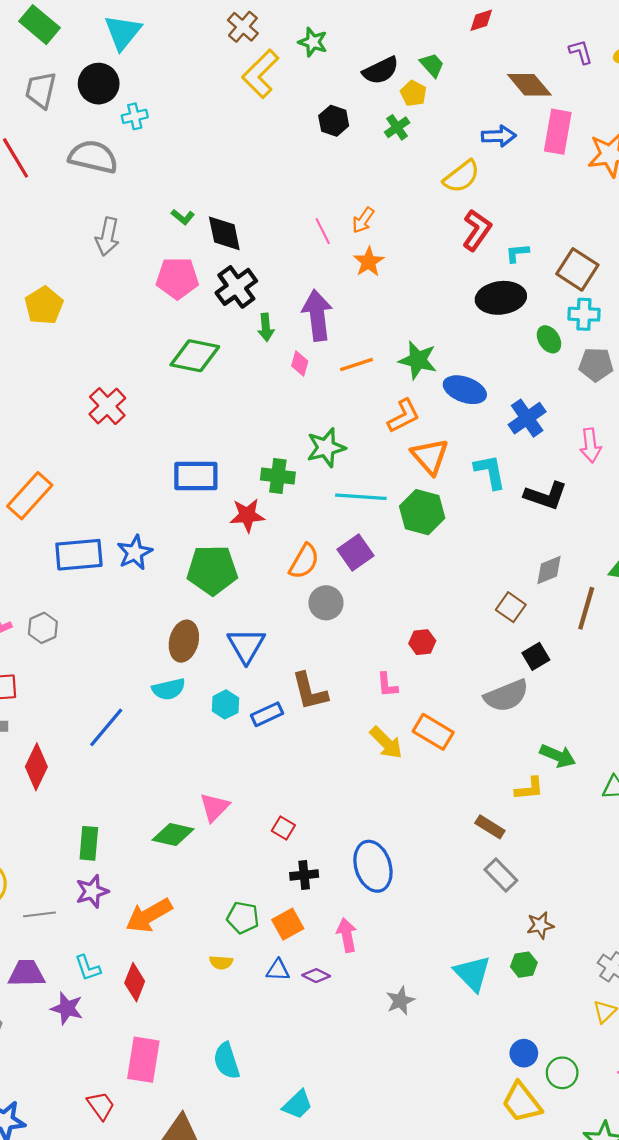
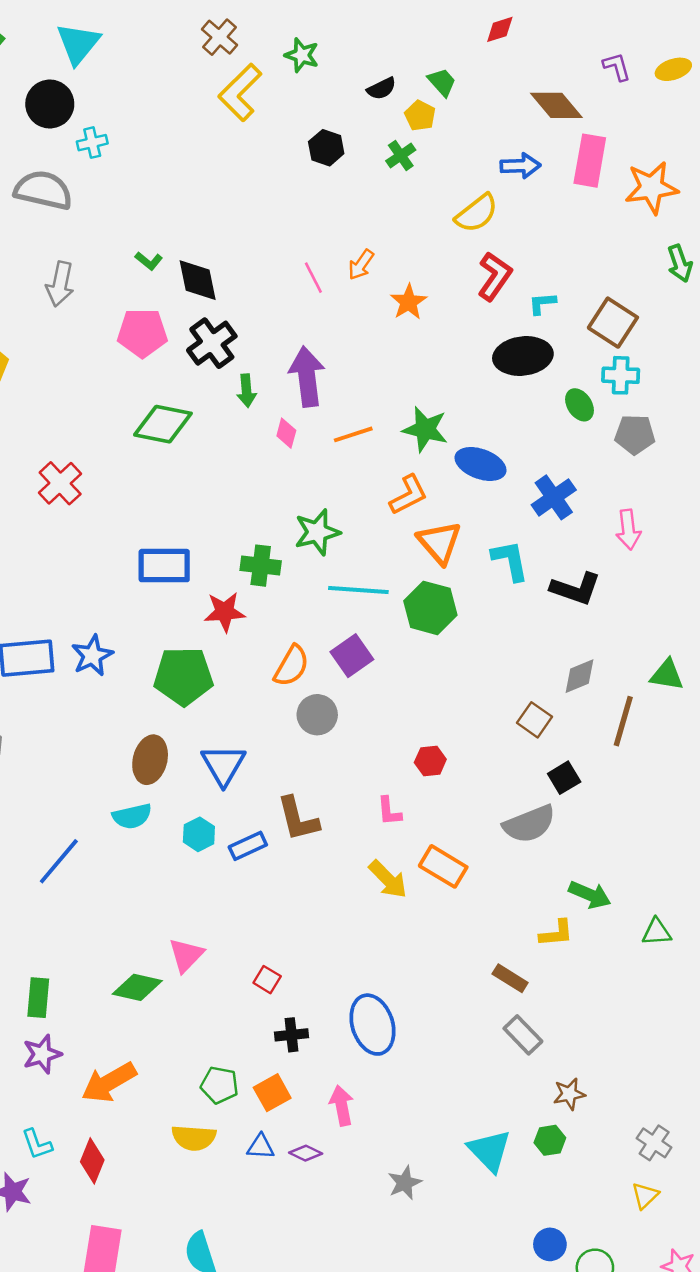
black semicircle: (381, 70) -> (381, 89), size x0.7
orange star: (369, 262) -> (408, 302), moved
yellow semicircle: (221, 962) -> (194, 1138), size x1.6

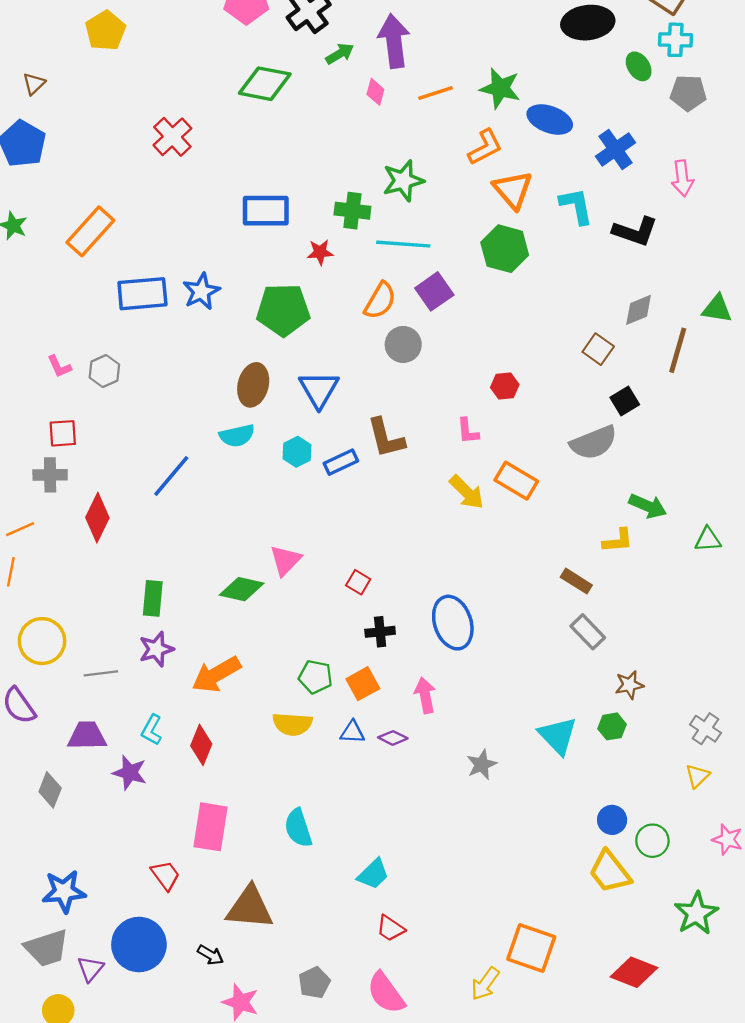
green arrow: (247, 391) -> (340, 54), turned -116
cyan line: (358, 590) -> (403, 244), moved
red star: (225, 612) -> (320, 252), size x0.7
cyan L-shape: (37, 1144) -> (152, 730), turned 48

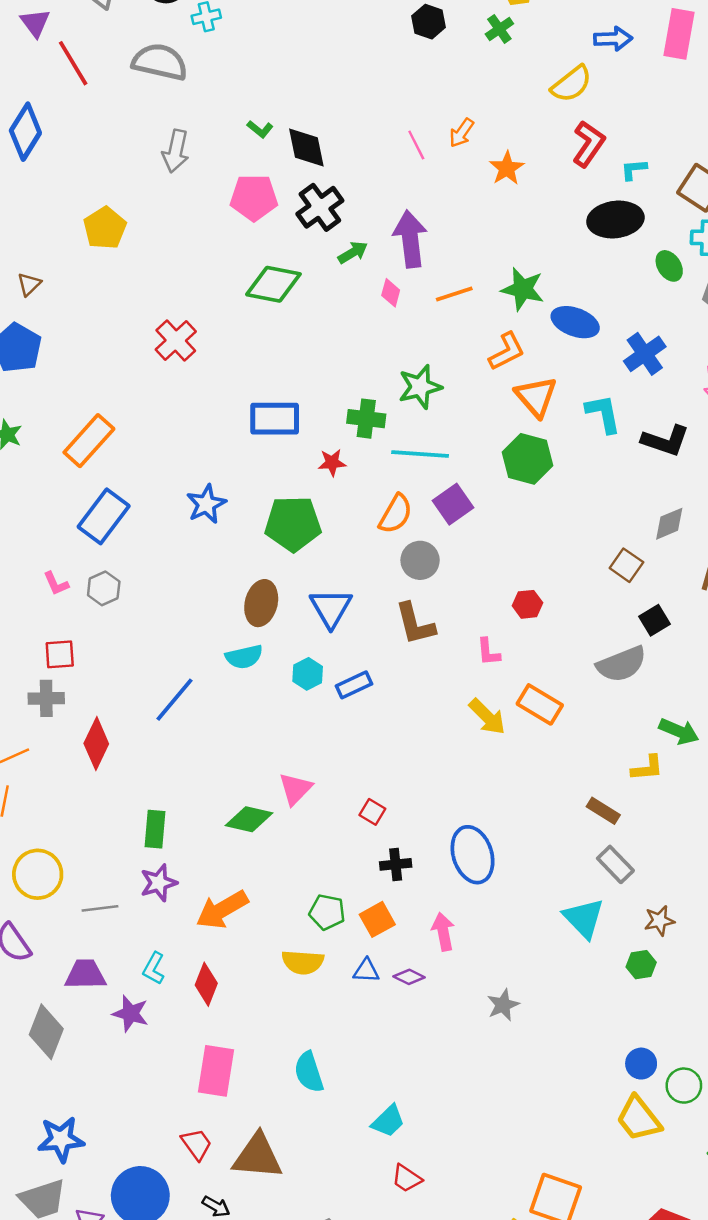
blue rectangle: (142, 294) -> (104, 516), moved, turned -48
brown L-shape: (386, 438) -> (415, 624), moved
cyan triangle: (558, 736) -> (584, 918), moved
gray diamond: (50, 790) -> (46, 1032), size x1.4
red trapezoid: (165, 875) -> (196, 1144), moved

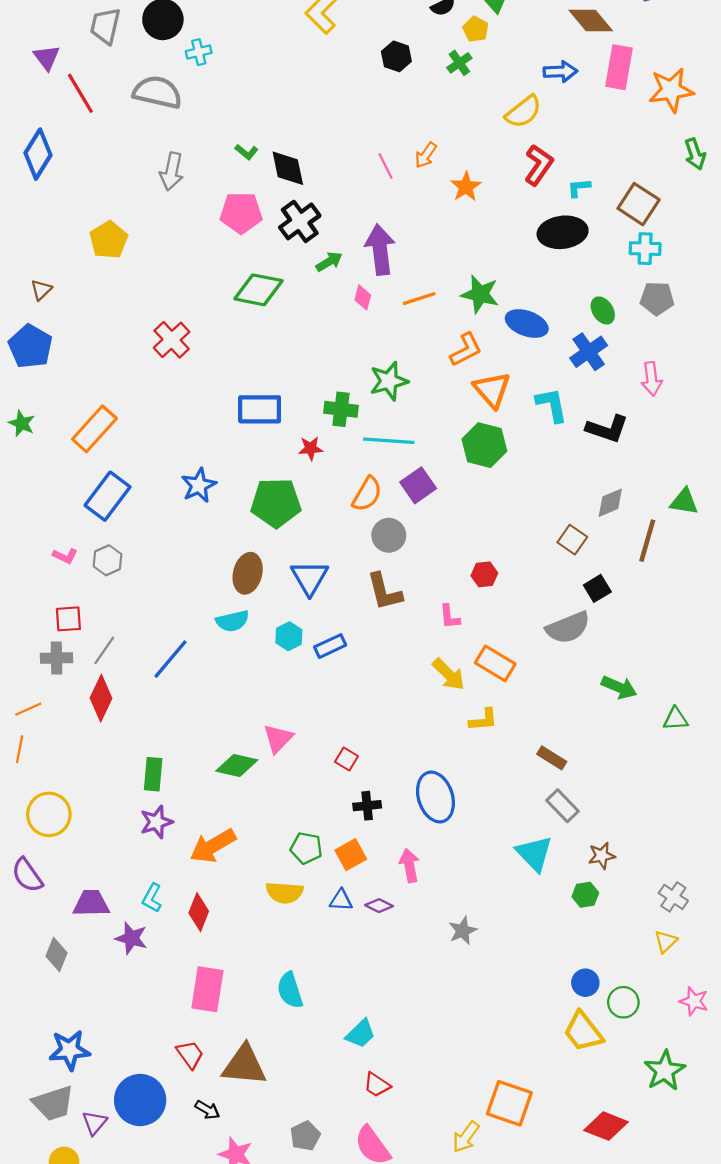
green ellipse: (669, 266) -> (603, 310), moved
pink L-shape: (56, 584) -> (65, 556), turned -40
yellow L-shape: (647, 768) -> (483, 720), moved
gray line: (100, 908) -> (104, 650), moved, turned -48
gray diamond: (46, 1032) -> (56, 954), size x0.7

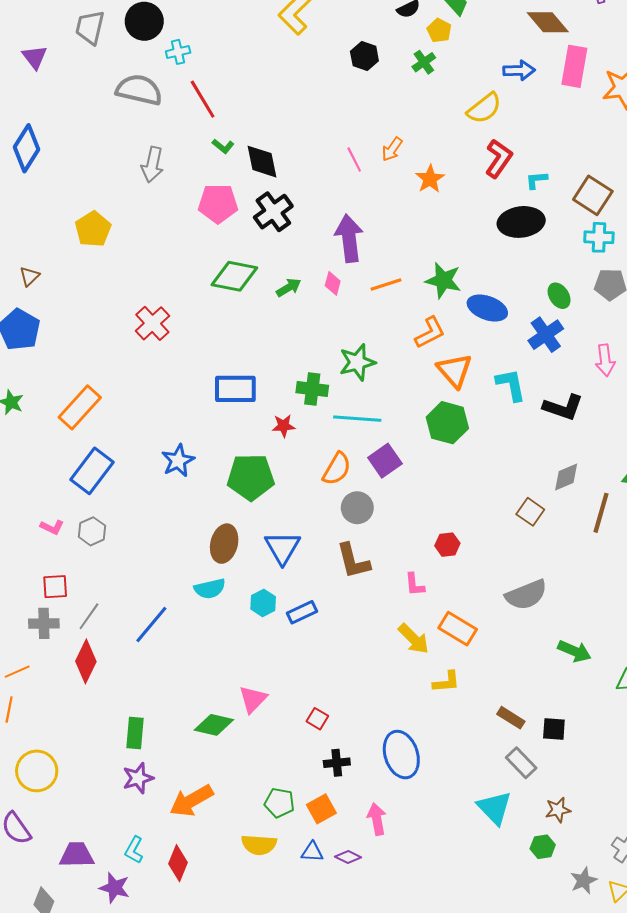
red line: (80, 93) -> (203, 99), moved
green arrow: (329, 262) -> (289, 288), moved
black square: (597, 588) -> (554, 729), moved, turned 35
gray star: (463, 931) -> (584, 881), moved

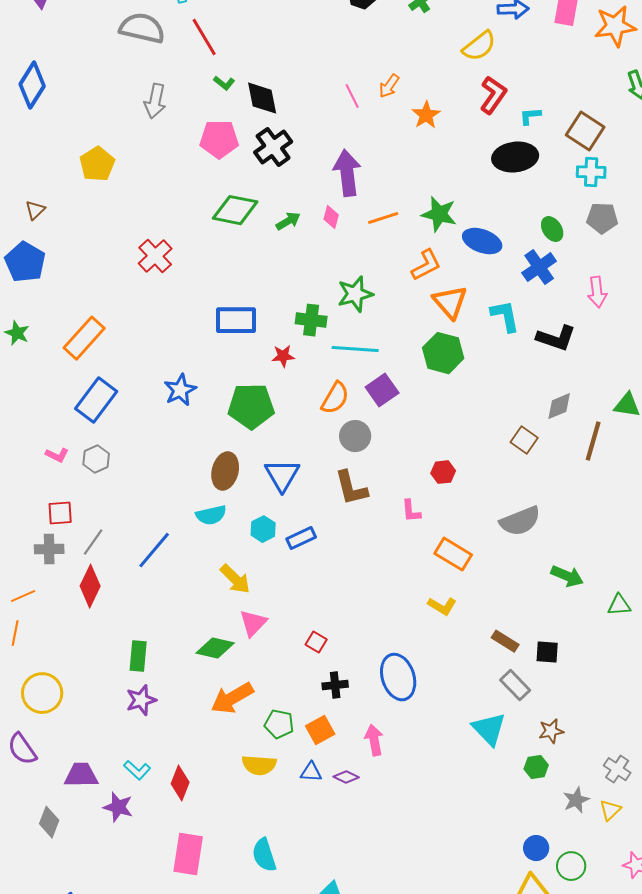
yellow arrow: (414, 639) -> (235, 579), moved
yellow L-shape: (446, 682) -> (442, 606), turned 36
orange arrow: (191, 801) -> (232, 698), moved
cyan L-shape: (134, 850) -> (137, 770), turned -76

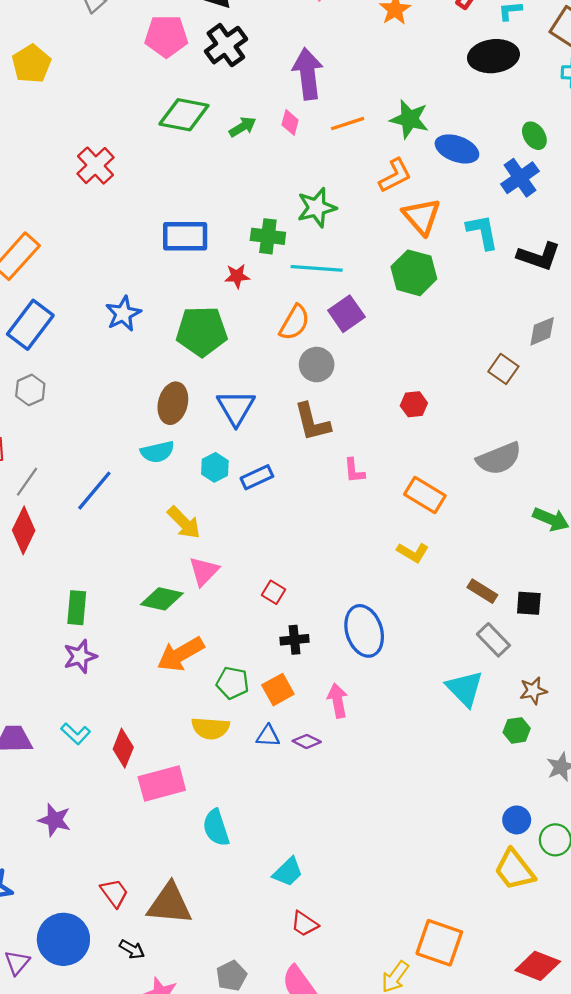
pink L-shape: (411, 511) -> (354, 471), moved
purple star: (118, 807) -> (55, 820), moved
pink rectangle: (188, 854) -> (162, 783), moved, turned 66

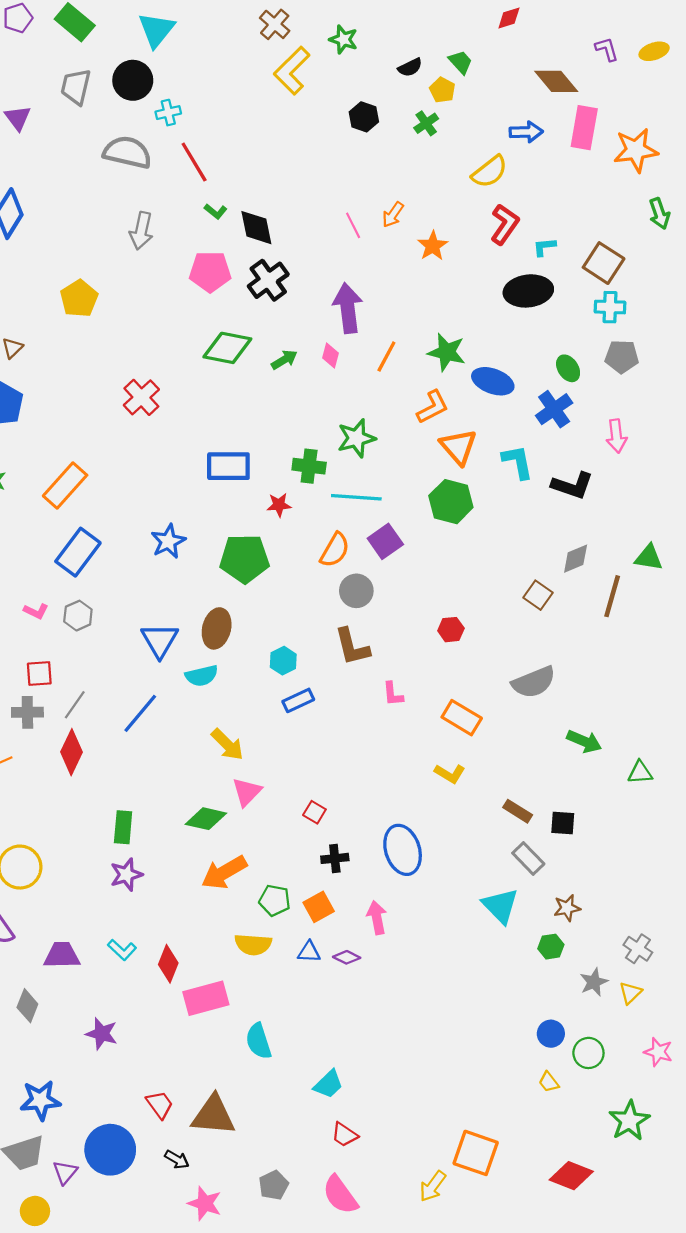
orange line: (348, 124) -> (386, 357), turned -44
blue triangle: (236, 408) -> (160, 640), moved
cyan hexagon: (215, 467) -> (283, 661), moved
yellow trapezoid: (514, 870) -> (549, 1082), size x0.5

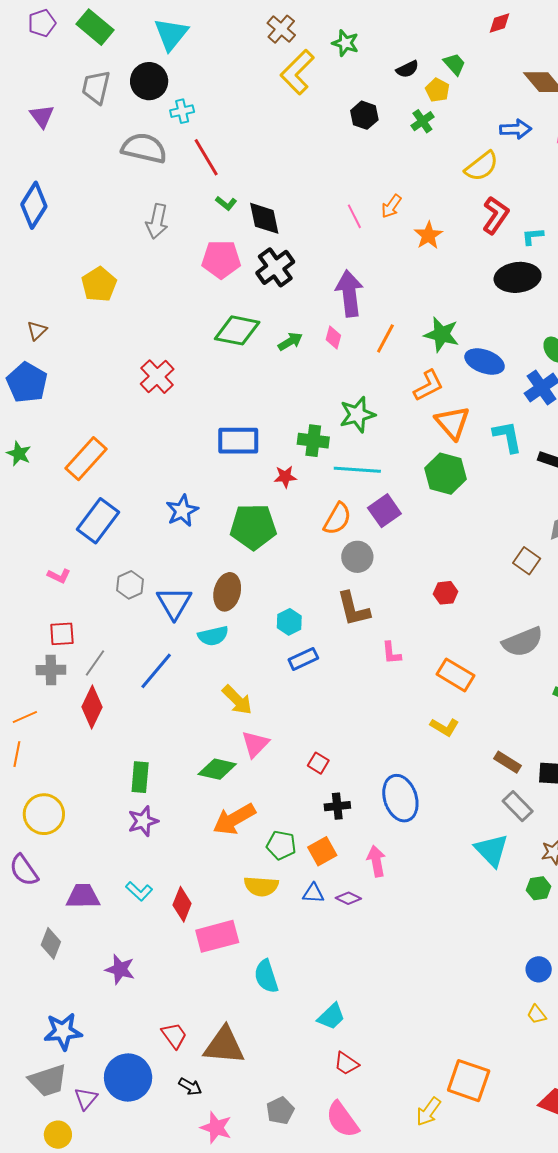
gray hexagon: (78, 616) -> (130, 585), moved

